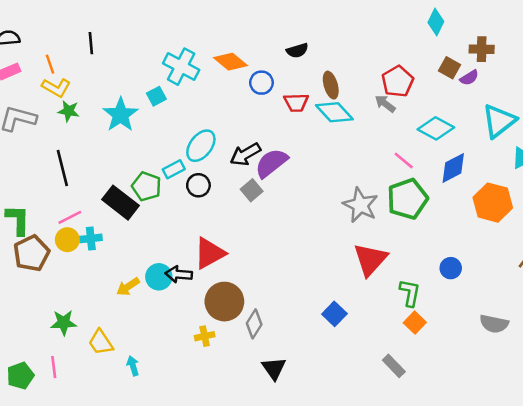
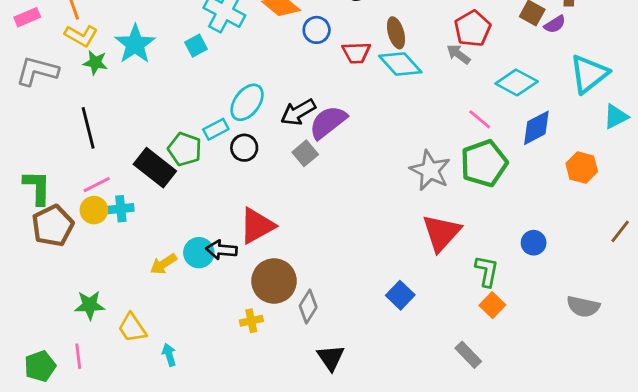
cyan star: (121, 115) -> (135, 44), moved
orange hexagon: (493, 203) -> (582, 168), size x0.7

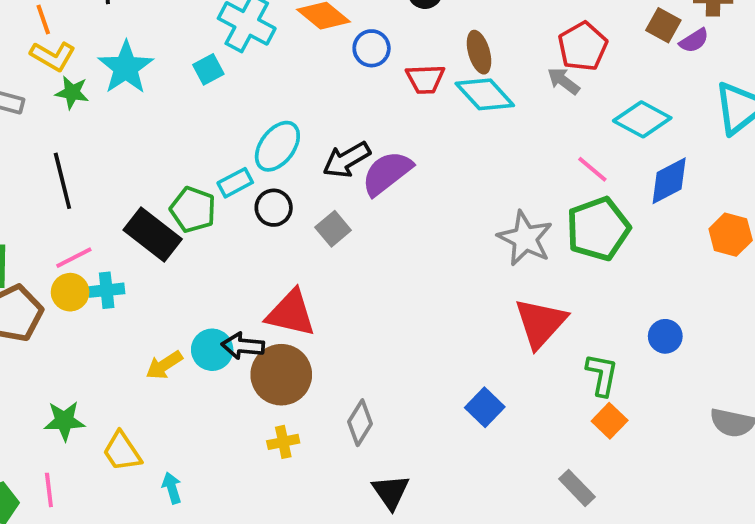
gray square: (305, 153) -> (333, 229), moved
red triangle: (257, 226) -> (291, 313), turned 42
brown circle: (274, 281) -> (281, 375), moved

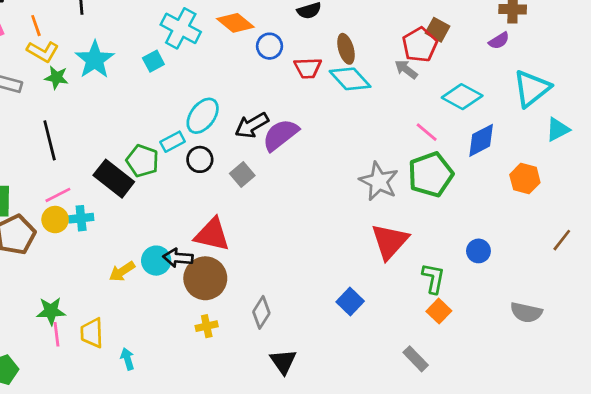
brown square: (663, 25) -> (438, 30), moved
yellow trapezoid: (122, 451) -> (92, 333), turned 32
pink line: (49, 490) -> (56, 334), moved

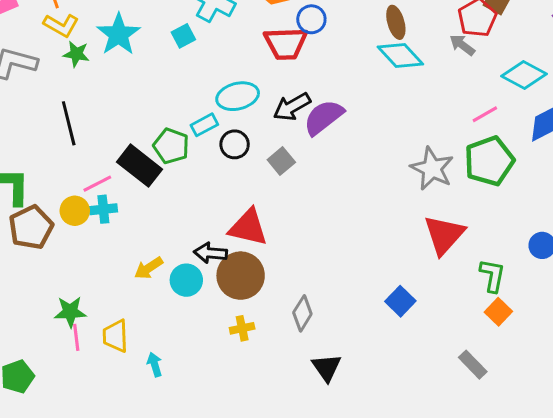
red trapezoid: (308, 68) -> (286, 43), moved, size x1.4
cyan ellipse: (203, 116) -> (238, 96), turned 39
pink line: (427, 132) -> (485, 114), turned -70
pink line: (58, 195) -> (97, 184), moved
cyan circle: (156, 261) -> (186, 280), moved

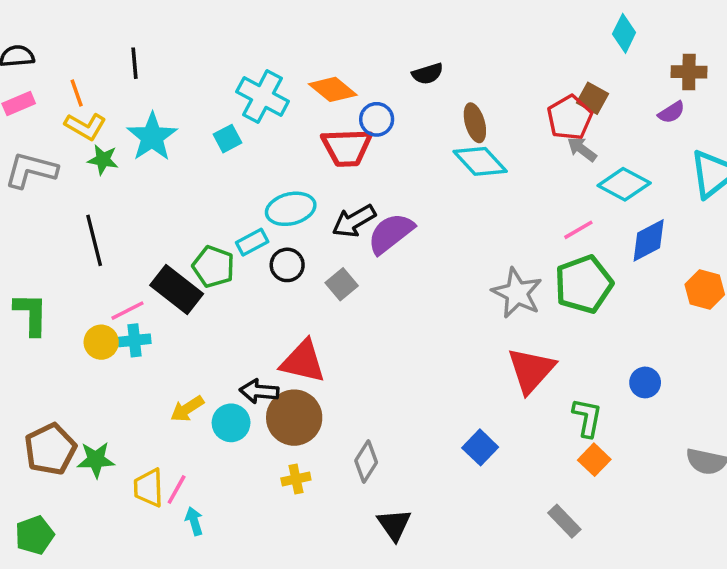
gray arrow: (462, 45) -> (582, 149), moved
brown pentagon: (31, 227) -> (50, 449), moved
pink line: (76, 337) -> (177, 490), moved, turned 36

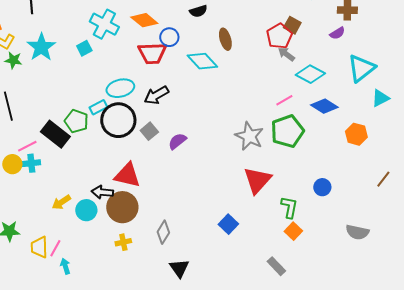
cyan diamond: (480, 161) -> (202, 61), moved
purple semicircle: (391, 233) -> (177, 141), moved, size x0.7
blue diamond: (649, 240) -> (324, 106), turned 60
black circle: (287, 265) -> (118, 120), size x1.8

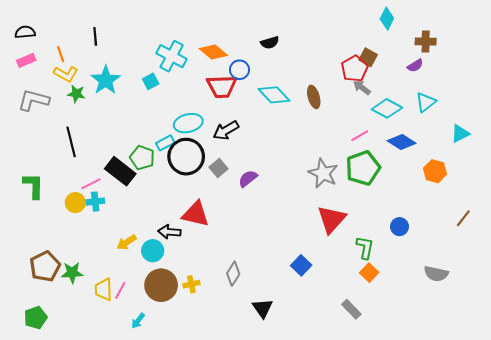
brown ellipse: (225, 39) -> (314, 97), moved
cyan triangle: (361, 68) -> (426, 102), moved, size x0.7
brown circle: (122, 207) -> (161, 285), moved
cyan arrow: (65, 266) -> (138, 321), moved, turned -126
black triangle: (179, 268) -> (262, 308), moved

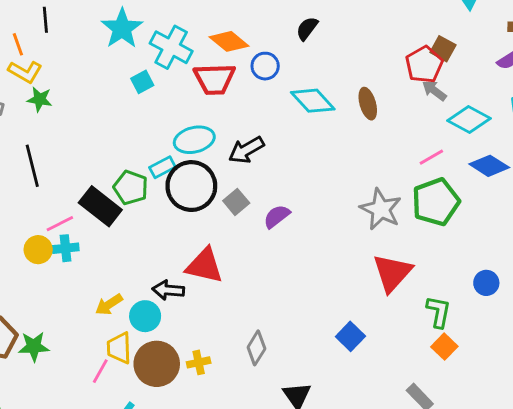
black line: (95, 36) -> (45, 20), moved
black semicircle: (270, 43) -> (307, 28), turned 144
cyan star: (106, 80) -> (122, 28), moved
red trapezoid: (222, 86) -> (214, 79), moved
yellow trapezoid: (104, 289) -> (119, 348), moved

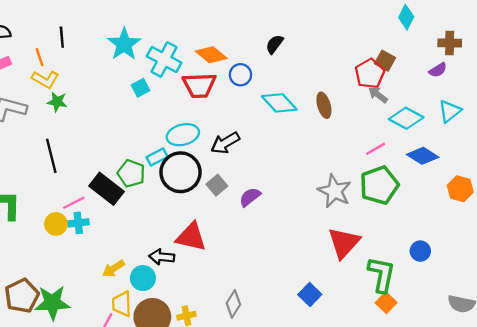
green L-shape: (439, 312) -> (381, 275), size x1.4
green star: (34, 347) -> (52, 303), size x1.4

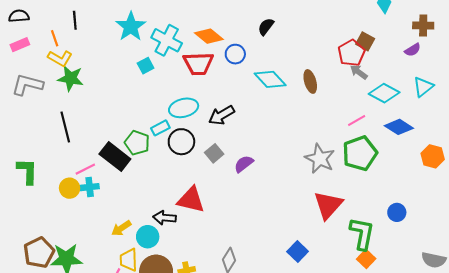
green star: (57, 102) -> (71, 78), size x1.4
black circle: (181, 172) -> (181, 142), size x0.7

